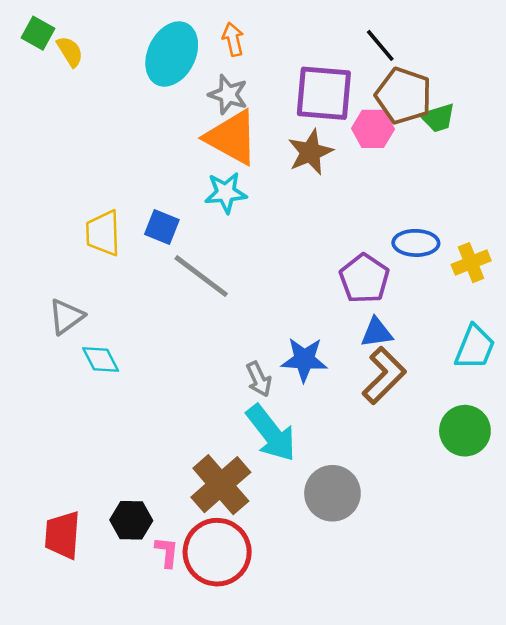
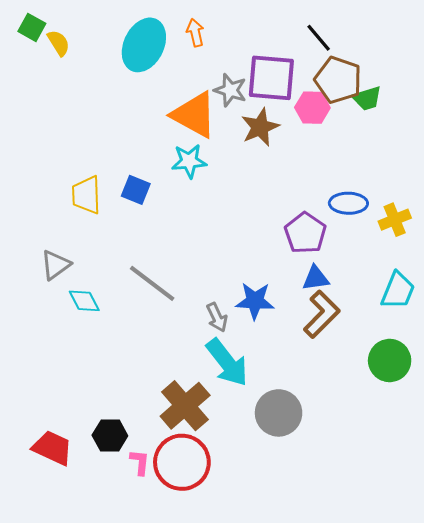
gray star: (228, 94) -> (230, 90), moved
gray line: (201, 276) -> (152, 283), moved
red trapezoid: (63, 535) -> (52, 448), turned 111

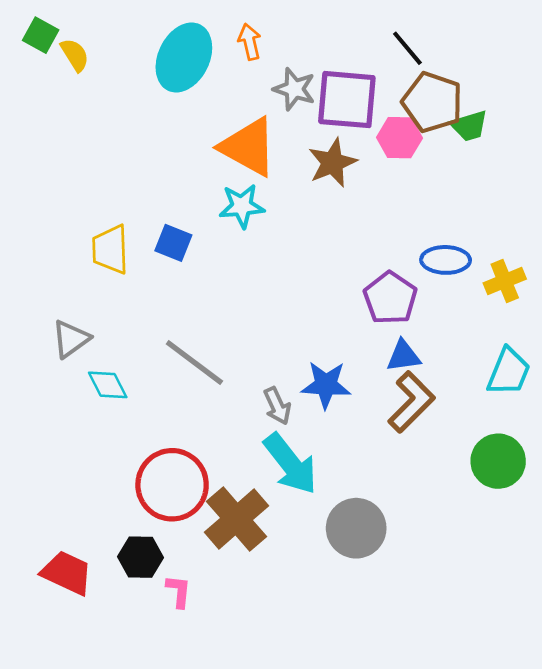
gray star: (230, 90) -> (294, 89), moved
red circle: (182, 462) -> (172, 485), moved

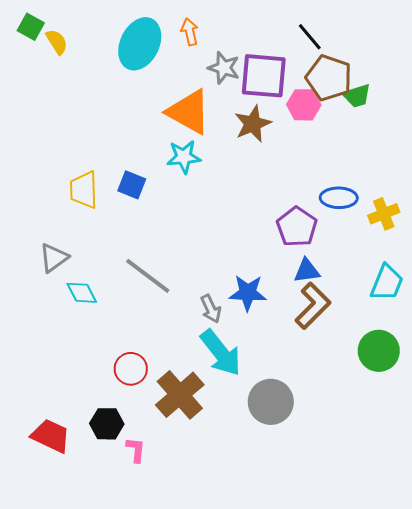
red circle: (172, 485) -> (131, 369), size x0.6

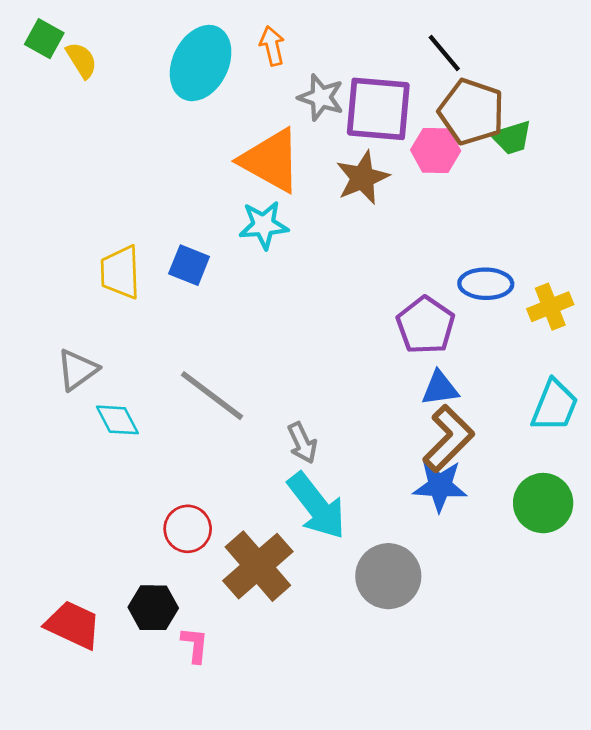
blue star: (248, 293) -> (440, 486), moved

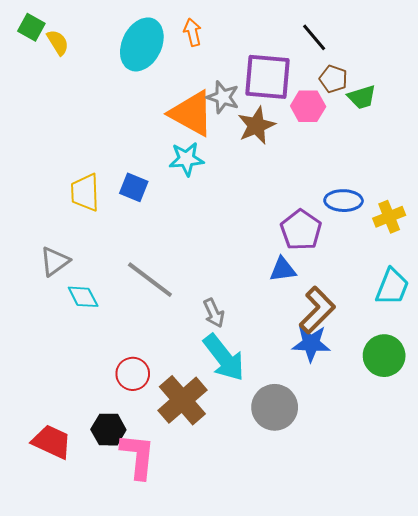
gray star: (321, 97) -> (223, 97), moved
brown pentagon: (471, 112) -> (333, 79), size x0.6
blue triangle: (440, 388) -> (283, 269), moved
pink L-shape: (195, 645) -> (138, 456), size x1.8

